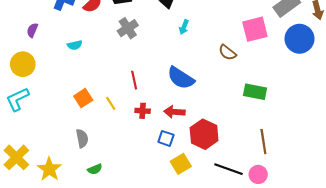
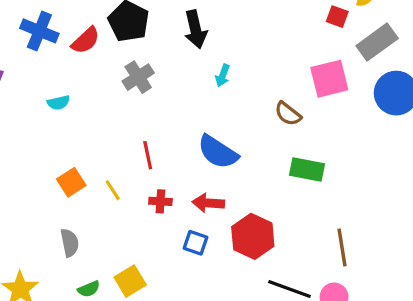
green rectangle: (255, 92) -> (307, 170), moved
yellow square: (181, 164) -> (130, 281), moved

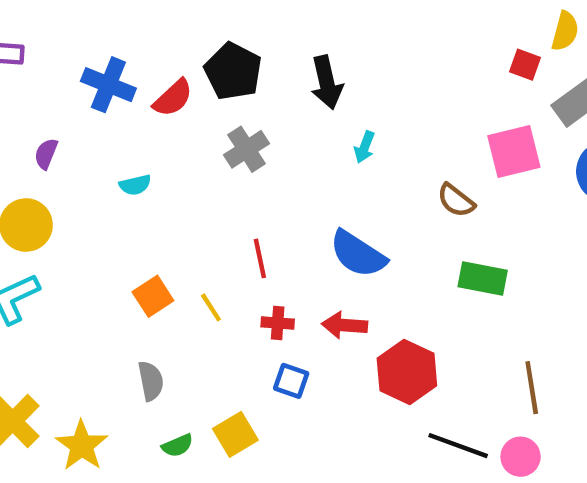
blue square: (195, 243) -> (291, 381), moved

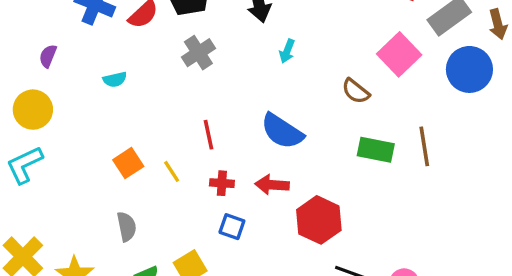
pink square: (514, 151) -> (399, 54), turned -30
brown line: (532, 388) -> (424, 146), moved

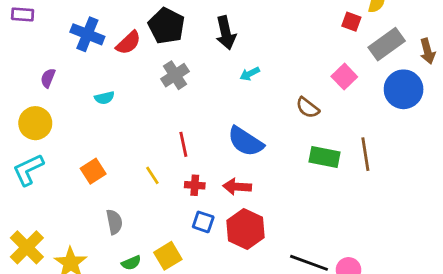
cyan arrow: (287, 51) -> (250, 74), turned 42
pink square: (399, 54) -> (344, 77), size x0.7
orange square: (128, 163) -> (93, 171), moved
red hexagon: (319, 220) -> (245, 229), moved

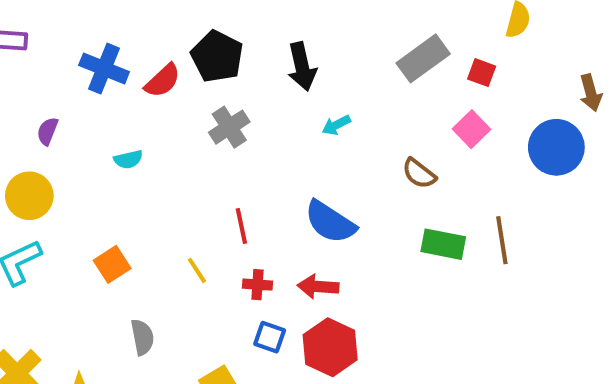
red square: (351, 22) -> (482, 73), moved
gray rectangle: (387, 44) -> (423, 58), moved

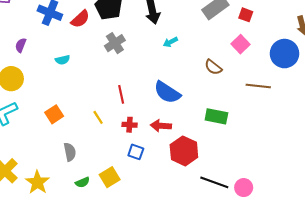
brown line: (502, 240) -> (258, 86), moved, turned -75
green rectangle: (443, 244) -> (216, 116), moved
red hexagon: (330, 347) -> (184, 151), moved

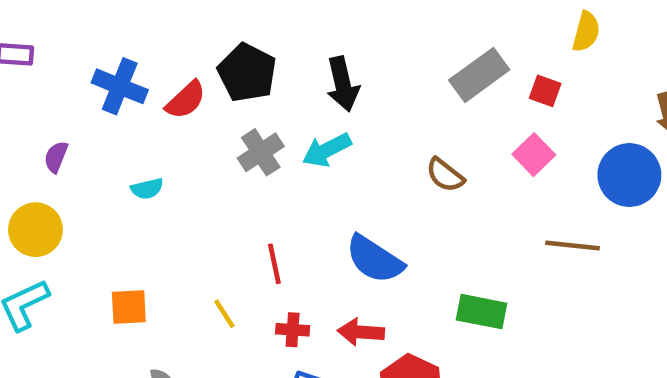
cyan arrow: (170, 42) -> (327, 150), moved, size x1.5
brown semicircle: (213, 67) -> (445, 175), moved
orange square: (54, 114) -> (129, 307), turned 30

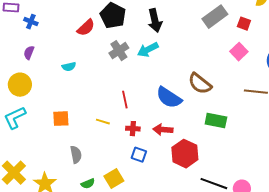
blue cross: (120, 86) -> (31, 22), moved, size x0.6
brown semicircle: (445, 175) -> (200, 84), moved, size x1.4
yellow line: (224, 314) -> (103, 122), turned -40

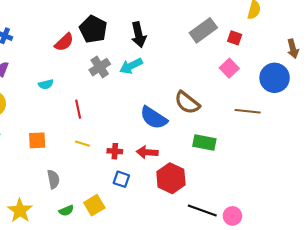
red line: (125, 100) -> (78, 109), moved

